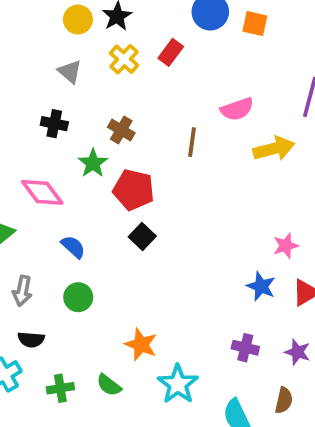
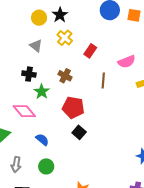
red rectangle: (171, 52) -> (90, 51), moved
green star: (93, 163) -> (42, 92), moved

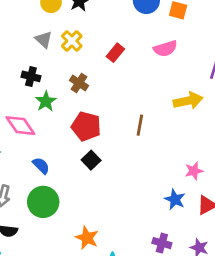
yellow cross: (65, 38) -> (72, 41), moved
pink semicircle: (127, 62) -> (165, 49), moved
brown line: (103, 80) -> (140, 125), moved
green circle: (46, 166) -> (43, 202), size x1.5

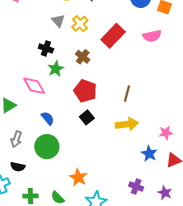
red rectangle: (115, 53) -> (113, 36), size x1.6
yellow arrow: (188, 101) -> (127, 124), moved

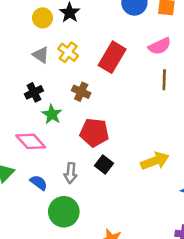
black cross: (46, 48) -> (34, 92), turned -32
brown line: (127, 94) -> (164, 80), moved
blue semicircle: (48, 118) -> (39, 183), moved
gray arrow: (16, 139) -> (71, 173), moved

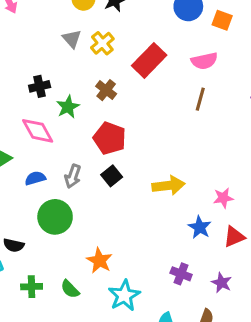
black cross: (34, 92) -> (40, 86), moved
blue semicircle: (39, 183) -> (35, 178), turned -66

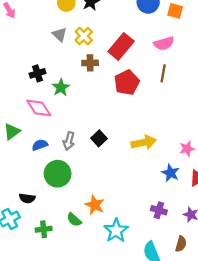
brown cross: (106, 90) -> (90, 63), moved, turned -35
red pentagon: (110, 138) -> (127, 83), moved, turned 30
green semicircle: (70, 289) -> (74, 220), moved

